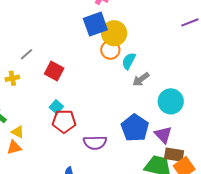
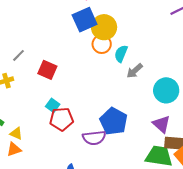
blue pentagon: (135, 128) -> (114, 121), moved

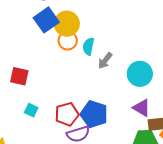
red pentagon: (62, 119) -> (67, 114), moved

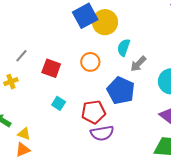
orange circle: (68, 41) -> (90, 62), moved
blue pentagon: (94, 114) -> (121, 90), moved

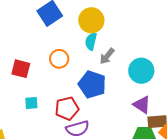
yellow circle: (105, 22) -> (91, 20), moved
cyan square: (59, 103) -> (31, 103), turned -32

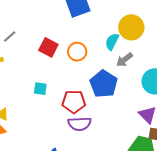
yellow circle: (91, 20) -> (131, 27), moved
red square: (21, 69) -> (48, 47), moved

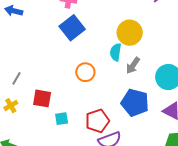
red square: (48, 47) -> (42, 98), moved
blue pentagon: (104, 84) -> (135, 103), moved

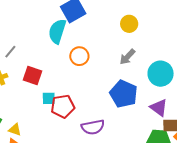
yellow circle: (130, 33) -> (129, 24), size x0.7
cyan semicircle: (116, 52) -> (57, 31), moved, size x1.4
red pentagon: (97, 121) -> (63, 106), moved

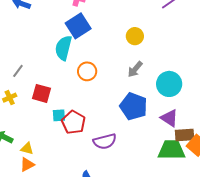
red pentagon: (63, 106) -> (73, 122), turned -30

